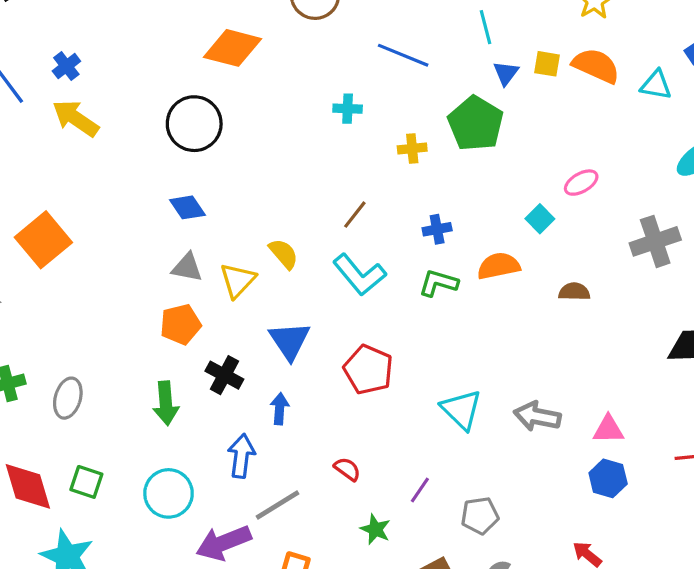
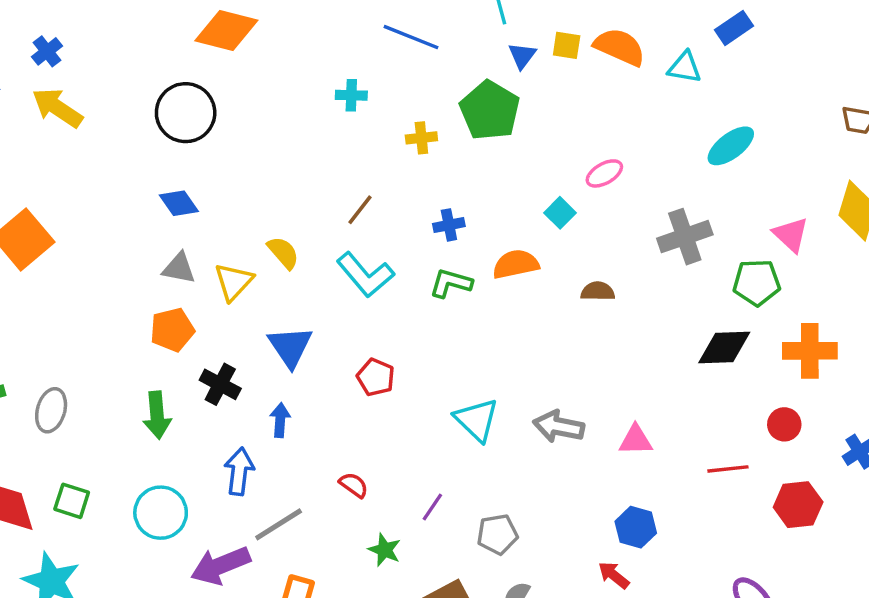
red pentagon: (368, 370) -> (376, 377), size x0.7
blue hexagon: (608, 478) -> (636, 527), moved

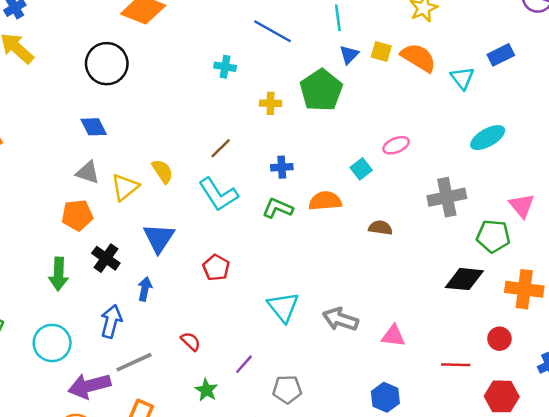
cyan triangle: (685, 67) -> (462, 78), turned 35

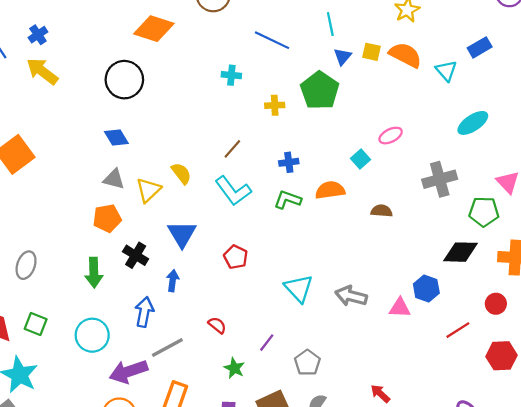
red line: (456, 365) -> (458, 330), turned -30
gray pentagon: (287, 389) -> (307, 363), turned -30
blue hexagon: (385, 397) -> (426, 288), moved

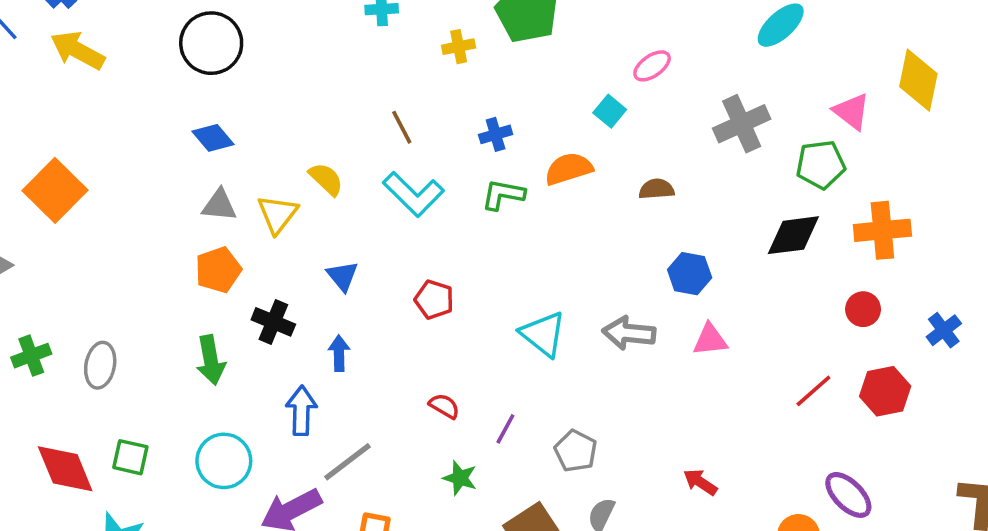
brown line: (232, 149) -> (402, 127), turned -60
blue triangle: (182, 234) -> (342, 276), size x0.7
blue hexagon: (426, 288) -> (690, 274), moved
red semicircle: (217, 325) -> (444, 406), moved
red line: (458, 330) -> (813, 391), moved

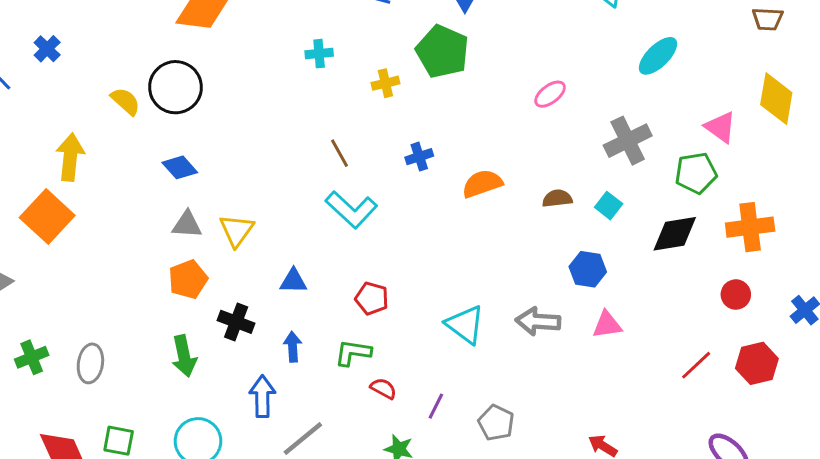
yellow arrow: (78, 50) -> (70, 157), moved, turned 69
cyan square: (610, 111) -> (609, 206), moved
yellow semicircle: (326, 179) -> (125, 101), moved
green L-shape: (503, 195) -> (353, 353), moved
blue triangle: (342, 276) -> (293, 281), turned -48

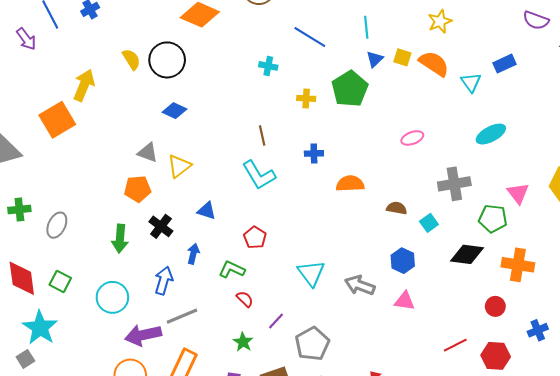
blue diamond: (180, 167) -> (175, 111), moved, turned -40
gray pentagon: (496, 423) -> (312, 344), size x1.4

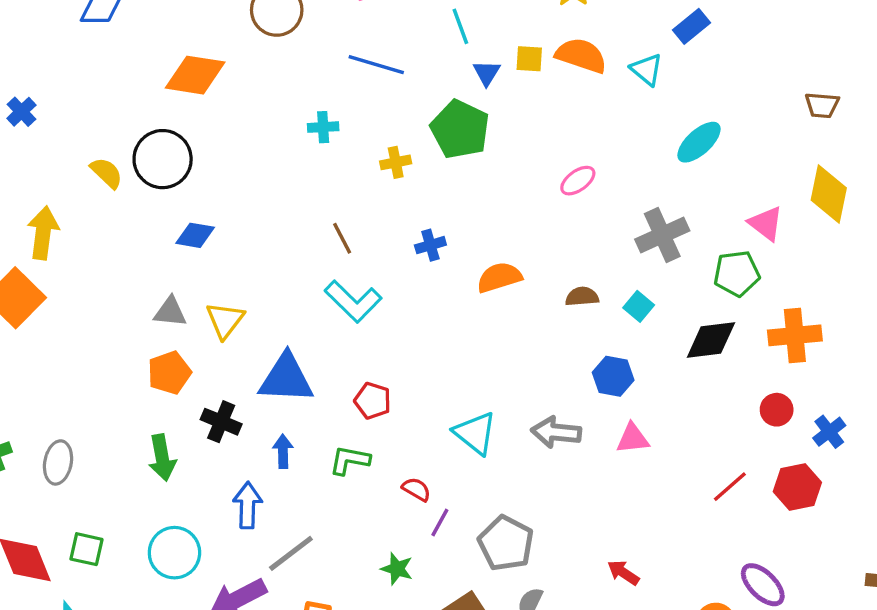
blue triangle: (207, 211) -> (286, 378), size x1.8
red semicircle: (245, 299) -> (416, 489), moved
blue cross: (538, 330) -> (829, 432), moved

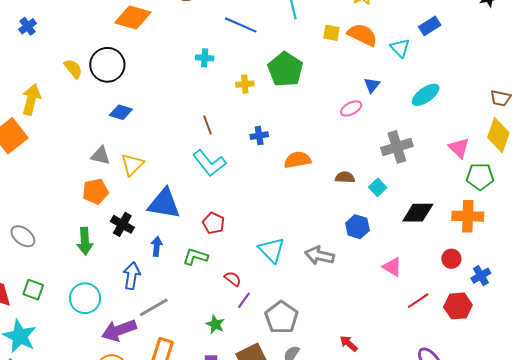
blue triangle: (487, 73) -> (372, 85), moved
brown trapezoid: (822, 105) -> (500, 98), moved
green pentagon: (737, 273) -> (480, 177), moved
pink triangle: (633, 438) -> (392, 267), moved, turned 30
gray ellipse: (58, 462) -> (23, 236), turned -70

